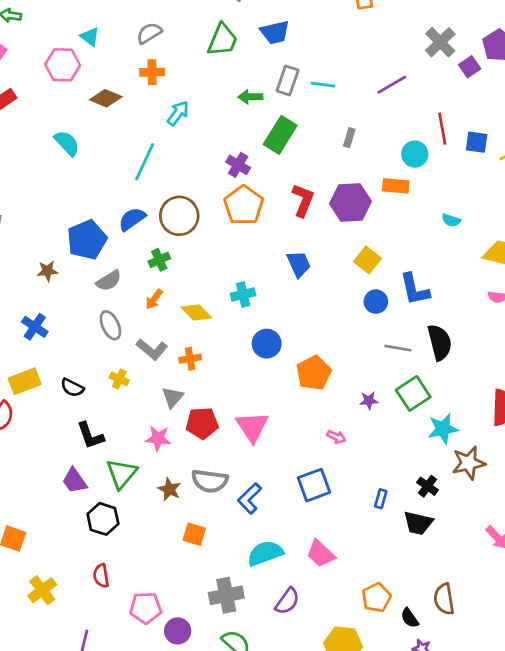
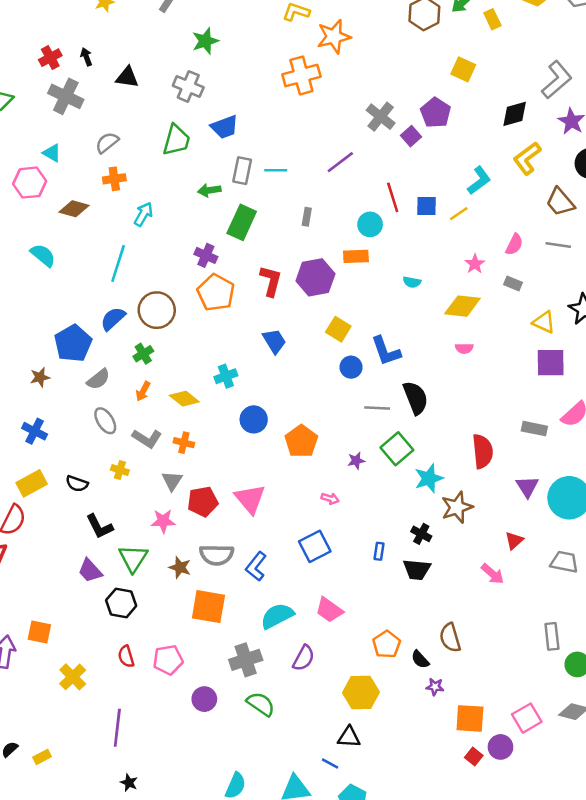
orange cross: (190, 359) -> (184, 443), turned 30
orange square: (194, 534) -> (208, 607), size x1.6
pink pentagon: (146, 608) -> (168, 660), moved

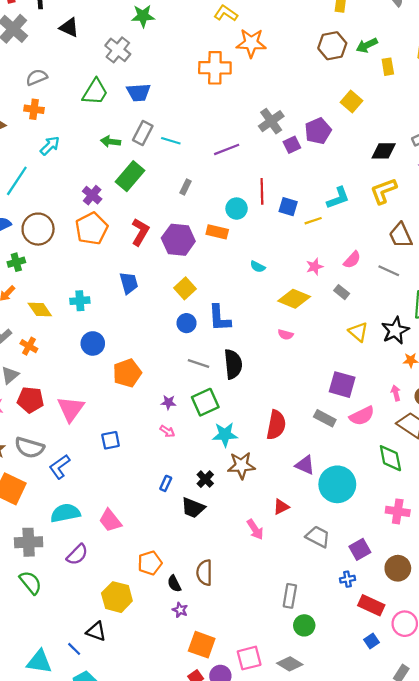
purple square: (551, 363) -> (342, 385), moved
purple triangle: (527, 487) -> (305, 465), turned -50
pink arrow: (330, 499) -> (167, 431), moved
blue square: (315, 546) -> (111, 440), moved, size x0.7

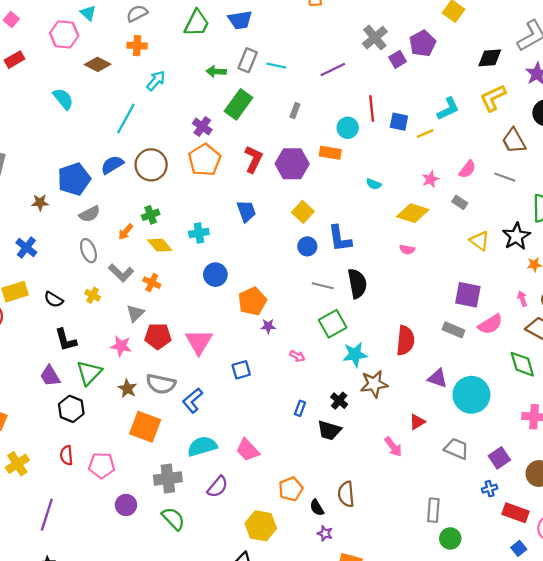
green cross: (16, 262) -> (151, 215), moved
purple star: (168, 402) -> (268, 326), moved

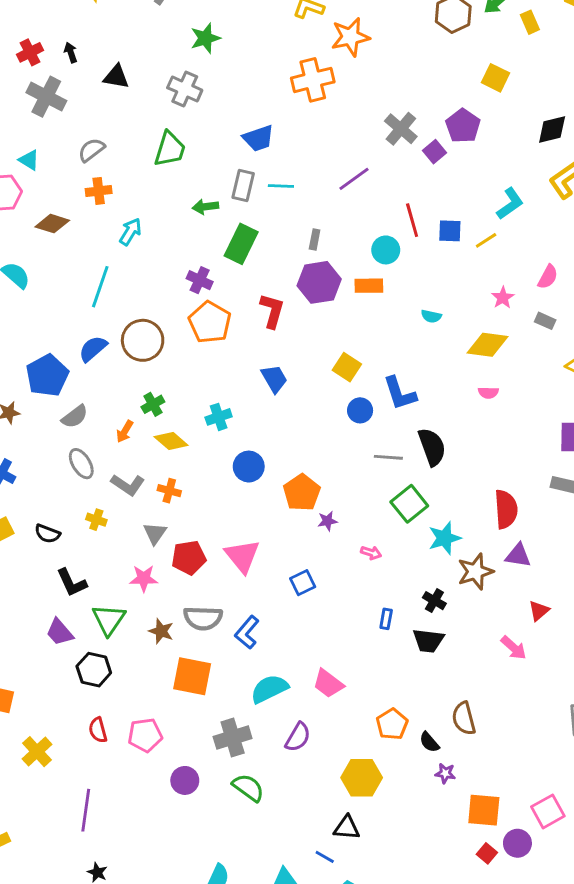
blue trapezoid: (240, 20) -> (258, 138), moved
purple hexagon: (292, 164) -> (319, 282), moved
purple triangle: (438, 378) -> (518, 556), moved

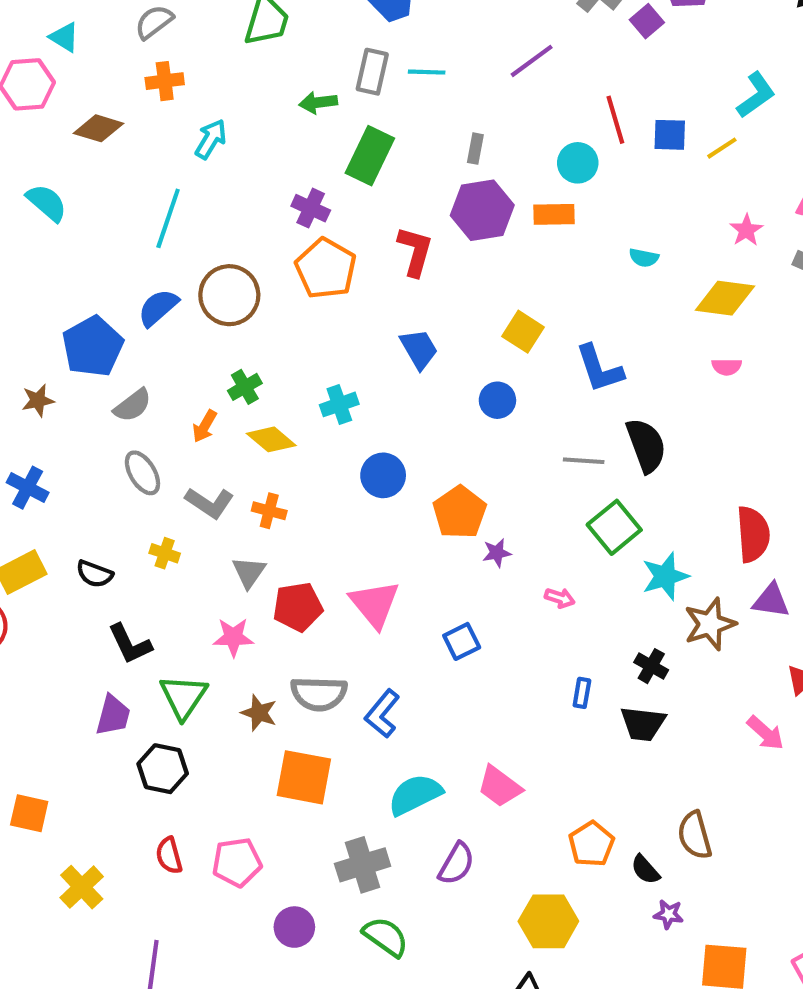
blue circle: (360, 410) -> (497, 400), moved
purple trapezoid: (60, 632) -> (113, 715), turned -124

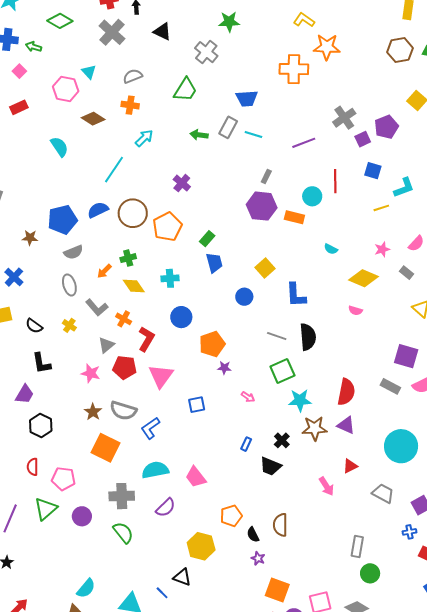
blue square: (670, 135) -> (373, 171), moved
green rectangle: (370, 156) -> (207, 239), moved, size x0.6
red L-shape: (415, 251) -> (146, 339), moved
orange pentagon: (326, 269) -> (167, 227), moved
green triangle: (183, 697) -> (46, 509), moved

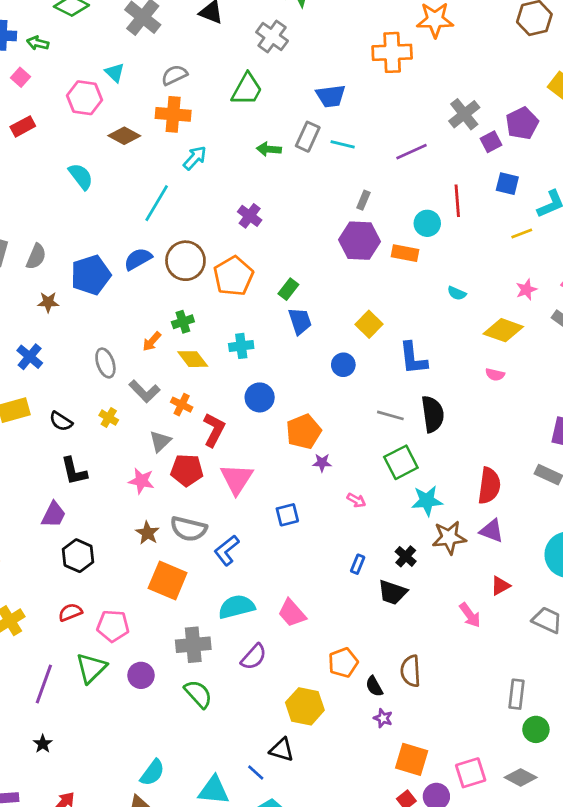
orange cross: (130, 105) -> (173, 114), size x1.4
gray semicircle: (73, 252) -> (36, 256), moved, turned -42
red semicircle: (33, 467) -> (70, 612), turned 72

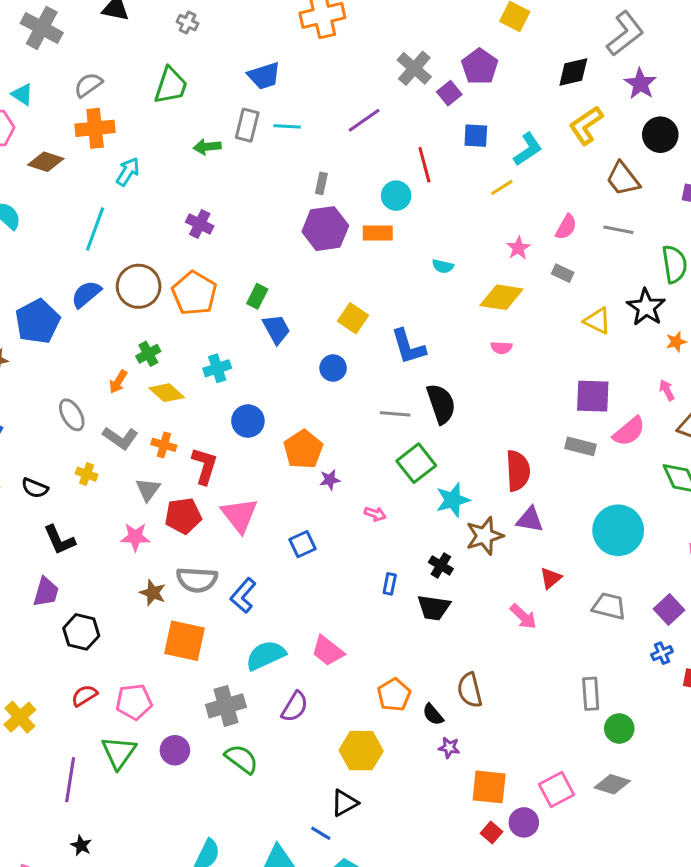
gray cross: (272, 36) -> (188, 23), size x0.6
black triangle: (282, 750) -> (344, 803), turned -35

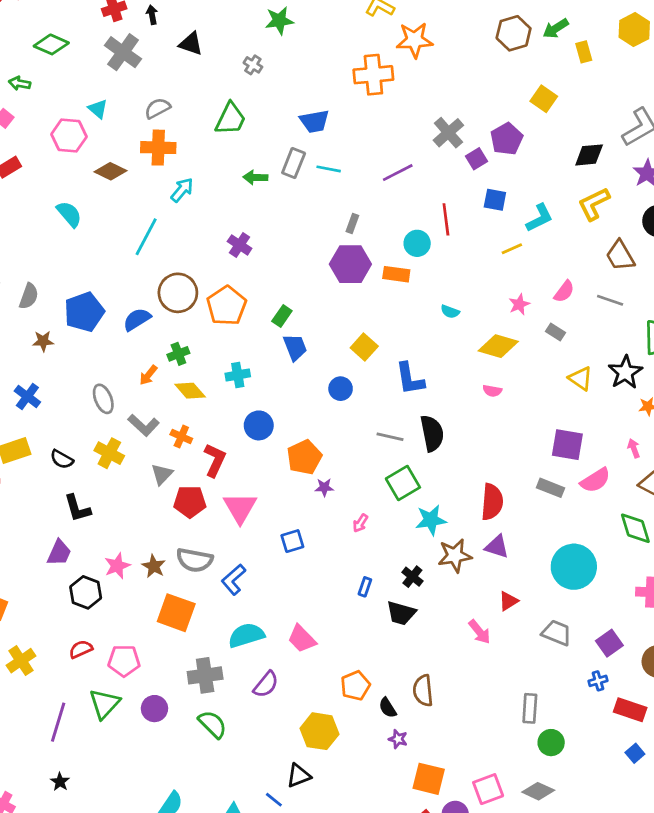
blue semicircle: (86, 294) -> (137, 319), moved
yellow cross: (87, 474) -> (109, 453), size x1.5
pink arrow: (375, 514) -> (360, 523), turned 96
pink star: (135, 537) -> (117, 566), moved, turned -30

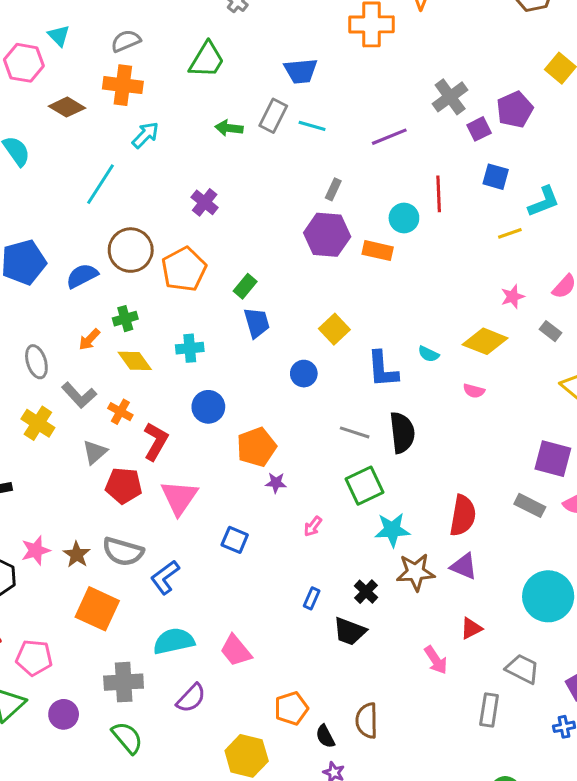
cyan semicircle: (450, 312) -> (429, 354), moved
blue square: (292, 541) -> (235, 540), turned 35
gray rectangle: (530, 708) -> (489, 710), moved

